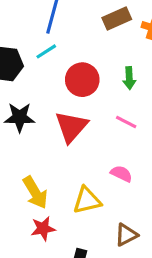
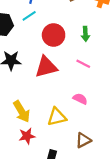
red triangle: (71, 127) -> (46, 67), turned 35

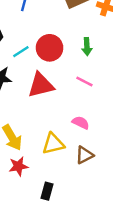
cyan line: (29, 16) -> (21, 52), moved
brown triangle: (83, 140) -> (84, 155), moved

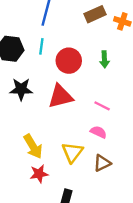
cyan line: (21, 52) -> (41, 46), moved, turned -49
pink line: (84, 81) -> (102, 106), moved
yellow triangle: (53, 144) -> (72, 152), turned -40

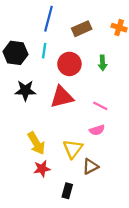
brown rectangle: (95, 14) -> (82, 29), moved
pink semicircle: (99, 132) -> (97, 130), turned 136
brown triangle: (102, 163) -> (90, 166), moved

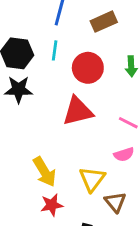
black star: (25, 90) -> (19, 89), moved
brown triangle: (90, 166) -> (115, 202), turned -42

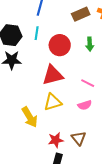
brown rectangle: (104, 22) -> (81, 14), moved
yellow triangle: (92, 179) -> (53, 102), moved, turned 36
red star: (52, 205) -> (56, 140), moved

